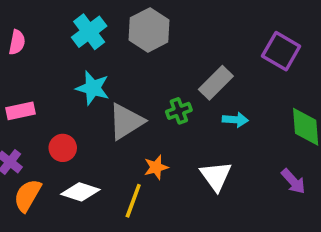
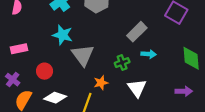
green cross: (179, 111) -> (122, 63), moved
gray triangle: (126, 121) -> (83, 55), turned -35
purple arrow: (293, 181) -> (184, 91), turned -49

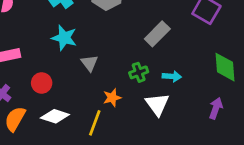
cyan arrow: (149, 54) -> (172, 76), moved
gray triangle: (83, 55) -> (89, 63), size x0.6
purple arrow: (184, 91) -> (216, 108), turned -70

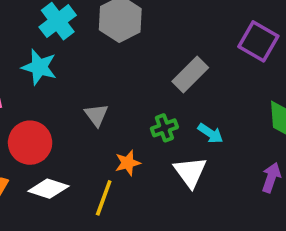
cyan star: (64, 38) -> (39, 67), moved
cyan arrow: (172, 76) -> (210, 133), turned 30
red circle: (42, 83) -> (30, 143), size x1.5

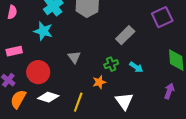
purple square: (258, 41) -> (162, 17), turned 35
orange star: (128, 163) -> (99, 82), moved
white triangle: (190, 172) -> (124, 101), moved

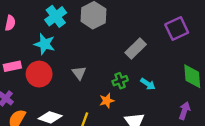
red circle: (38, 72) -> (39, 74), moved

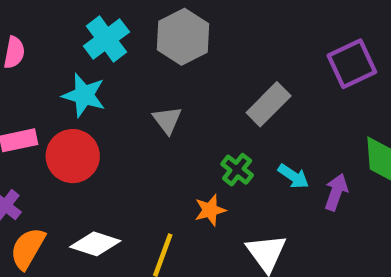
gray triangle: (79, 73) -> (167, 120), moved
green cross: (120, 81) -> (237, 170), turned -32
purple arrow: (184, 111) -> (336, 192), moved

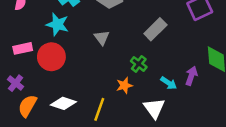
cyan arrow: (293, 176) -> (169, 83), moved

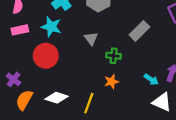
pink rectangle: (23, 48) -> (20, 30), moved
green cross: (139, 64) -> (114, 56), moved, turned -32
white triangle: (154, 108) -> (162, 102), moved, turned -30

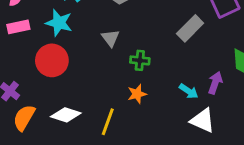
gray rectangle: (139, 31) -> (190, 28), moved

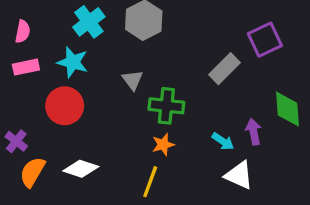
green cross: (140, 60) -> (166, 106), size x1.5
purple arrow: (215, 83) -> (254, 132), turned -30
yellow line: (108, 122) -> (150, 182), moved

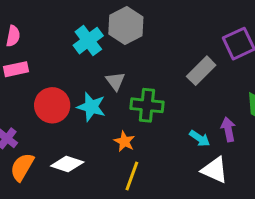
cyan cross: (89, 22) -> (88, 41), moved
cyan star: (73, 62) -> (91, 107), moved
orange star: (163, 145) -> (124, 141), moved, turned -30

